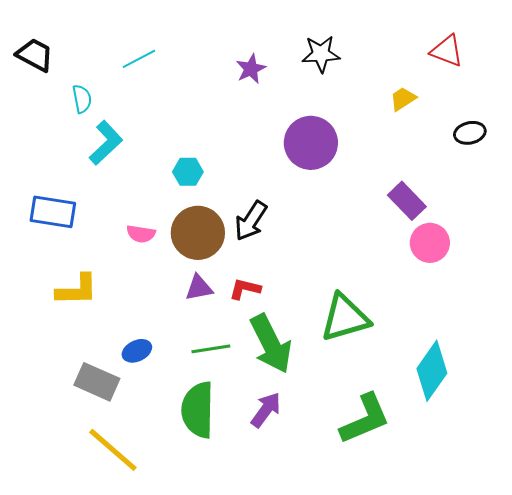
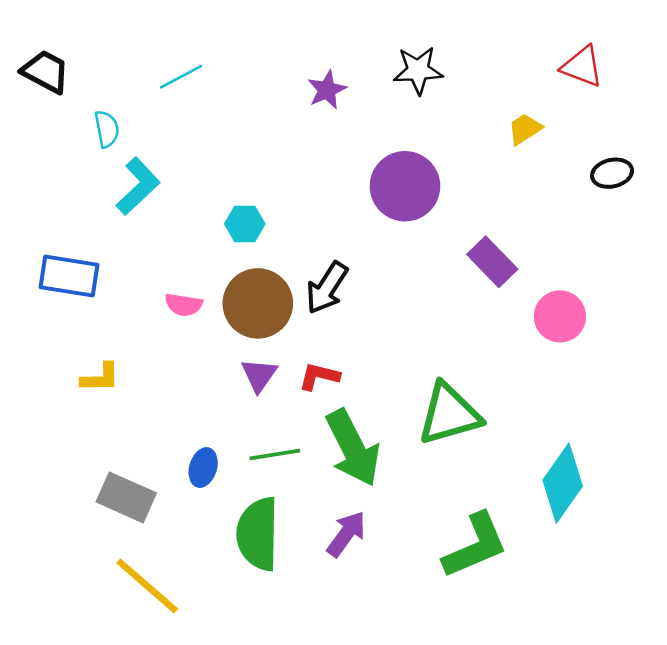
purple rectangle: (407, 201) -> (492, 262), moved
purple triangle: (199, 288) -> (259, 375), turned -44
yellow L-shape: (77, 290) -> (100, 378), size x0.7
blue ellipse: (137, 351) -> (203, 467), moved, turned -48

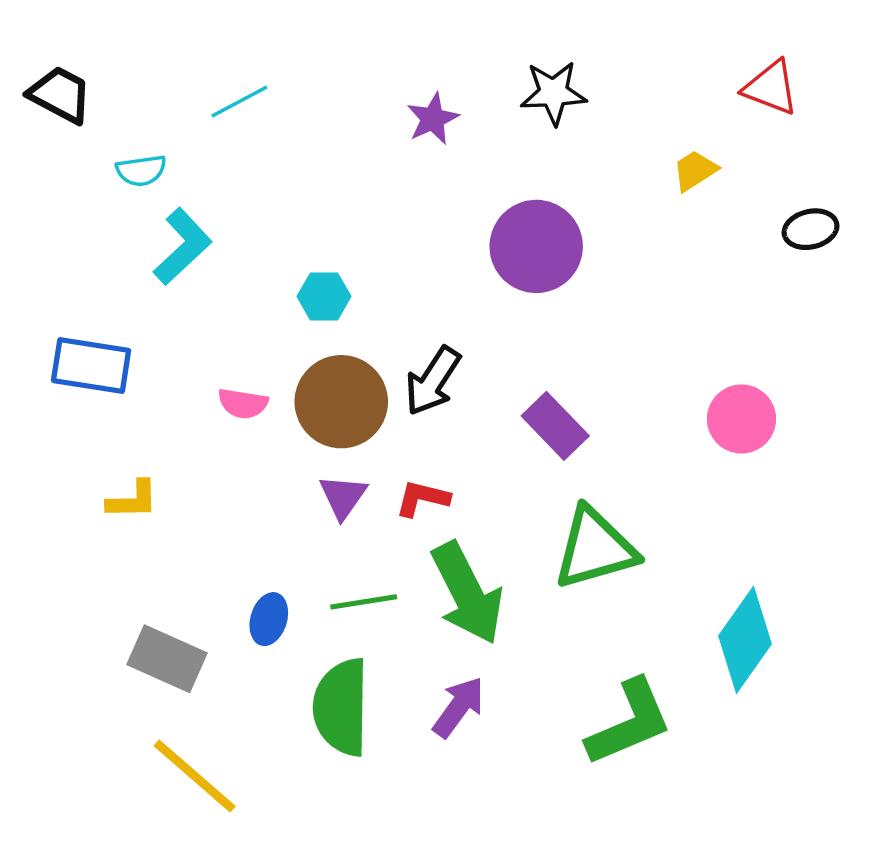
cyan semicircle: (107, 129) -> (141, 171), turned 93
purple rectangle: (492, 262) -> (555, 426), moved

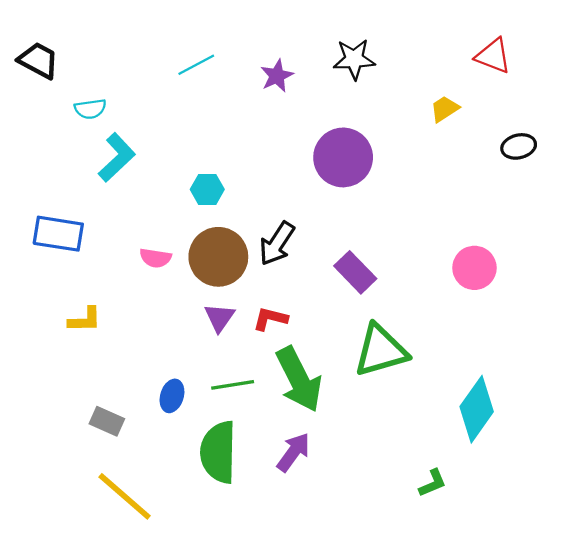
cyan line: (239, 102) -> (196, 65), moved
gray rectangle: (167, 659) -> (107, 421), size x0.7
green L-shape: (629, 723) -> (433, 483), moved, size x0.5

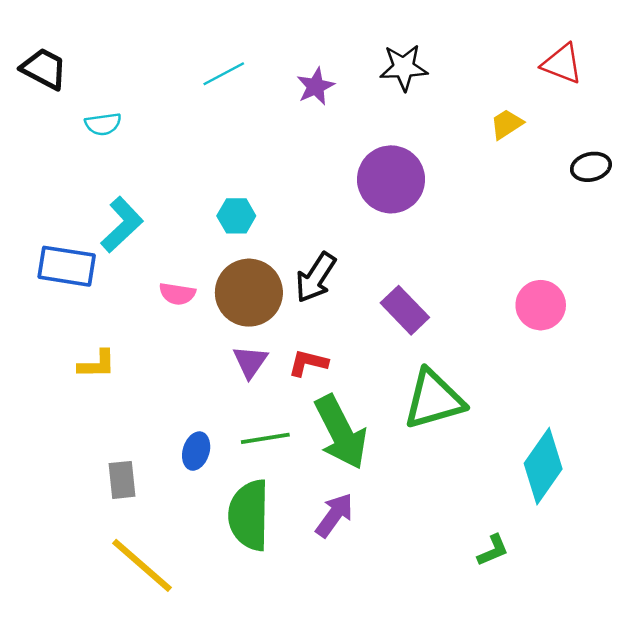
cyan L-shape: (117, 157) -> (122, 225), moved
gray rectangle: (107, 421) -> (122, 480), turned 60

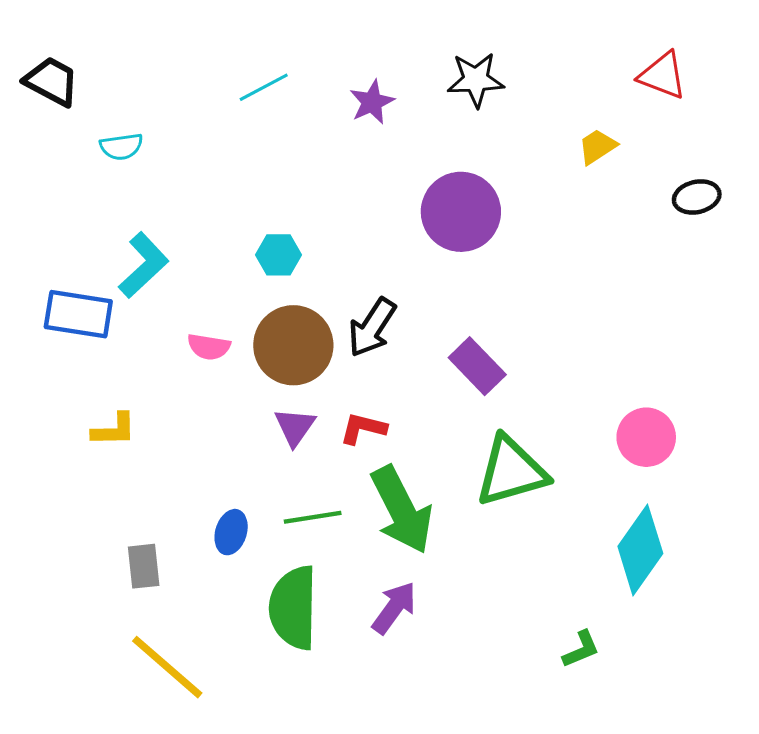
pink circle: (541, 305) -> (646, 437), moved

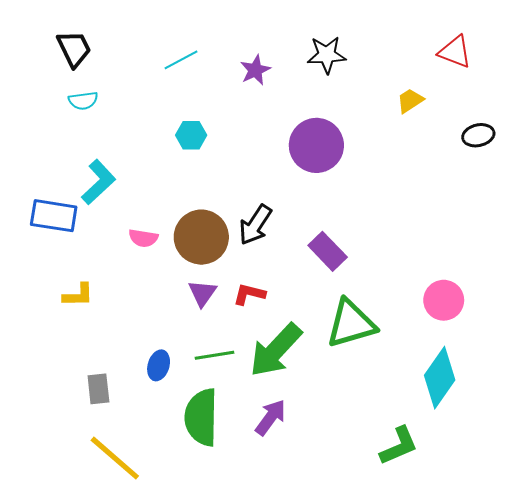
black trapezoid: (52, 81) -> (74, 49), moved, turned 36
cyan hexagon: (279, 255) -> (191, 135), moved
green arrow: (402, 510) -> (276, 350), turned 70
green L-shape: (581, 649) -> (399, 446), size x1.5

